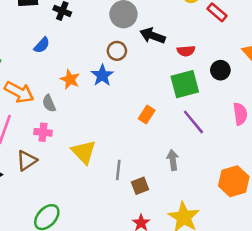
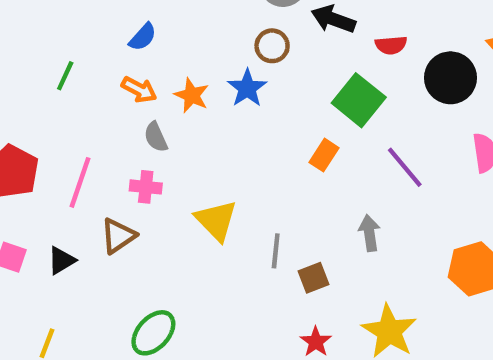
black circle: (220, 70) -> (450, 78), size x1.5
green square: (185, 84) -> (359, 100), moved, turned -36
orange arrow: (19, 92) -> (139, 90), moved, size x0.7

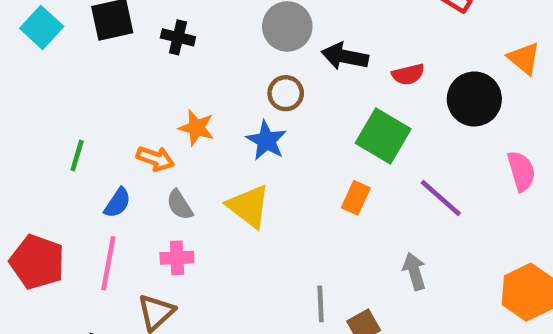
blue semicircle: (143, 37) -> (118, 203), moved
orange star: (192, 95) -> (197, 128), moved
yellow triangle: (216, 220) -> (249, 206), moved

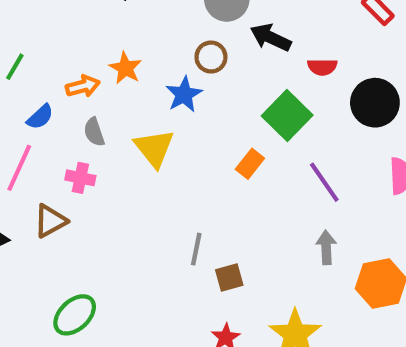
orange arrow: (155, 159) -> (83, 86), turned -48
gray arrow: (414, 271) -> (326, 247), moved

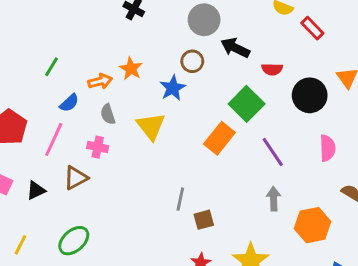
orange rectangle: (250, 164) -> (219, 138), size x1.5
green ellipse: (75, 315) -> (74, 241), moved

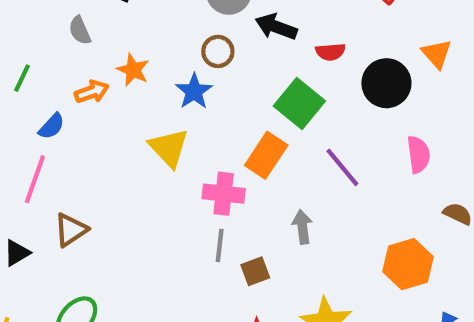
gray semicircle: (108, 114) -> (80, 30), moved
pink cross: (98, 147) -> (224, 194), moved, size x1.4
gray arrow: (274, 199) -> (302, 227), moved

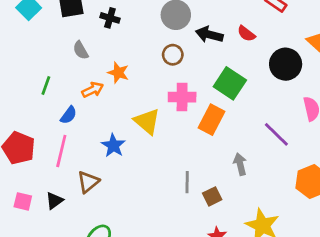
red semicircle: (330, 52) -> (246, 34), moved, turned 48
blue star: (194, 91) -> (113, 146), moved
purple line: (342, 167) -> (276, 134), moved
pink cross: (224, 194) -> (182, 97), moved

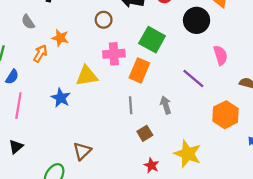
orange arrow: (93, 90) -> (40, 53), turned -30
blue semicircle: (69, 115) -> (12, 77), moved
yellow triangle: (147, 121) -> (87, 76), turned -45
brown triangle: (88, 182) -> (82, 151), moved
gray line: (187, 182) -> (131, 105), moved

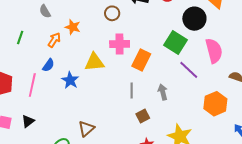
green square: (152, 40) -> (176, 42), moved
pink semicircle: (220, 55) -> (214, 51), size x1.4
blue semicircle: (12, 77) -> (48, 65), moved

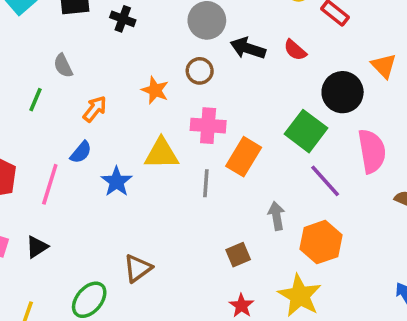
gray semicircle: (45, 11) -> (63, 66), moved
orange star: (73, 27) -> (155, 90), moved
gray line: (132, 90) -> (206, 183), moved
orange hexagon: (215, 104) -> (321, 242), moved

